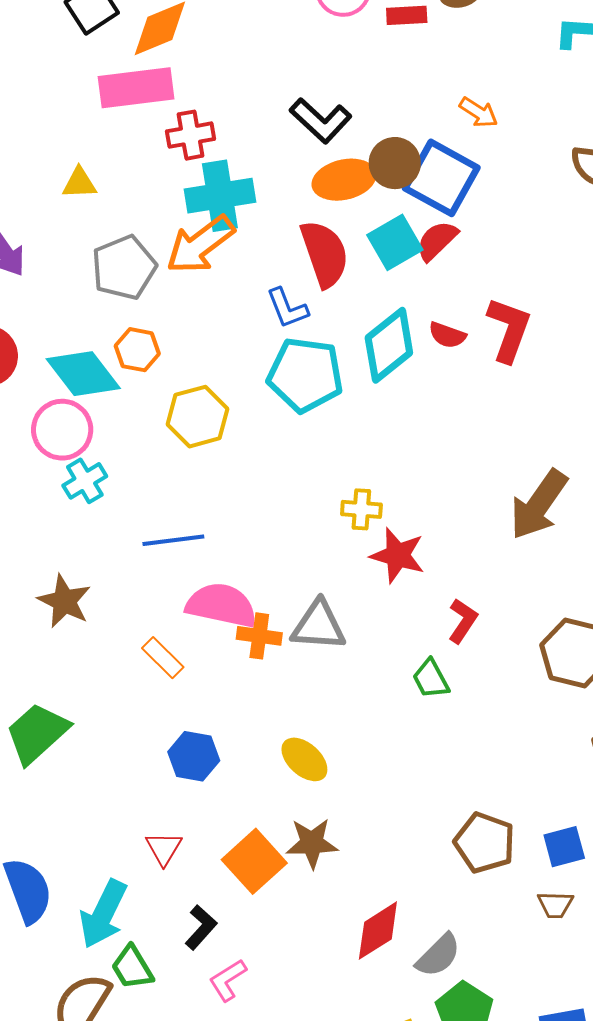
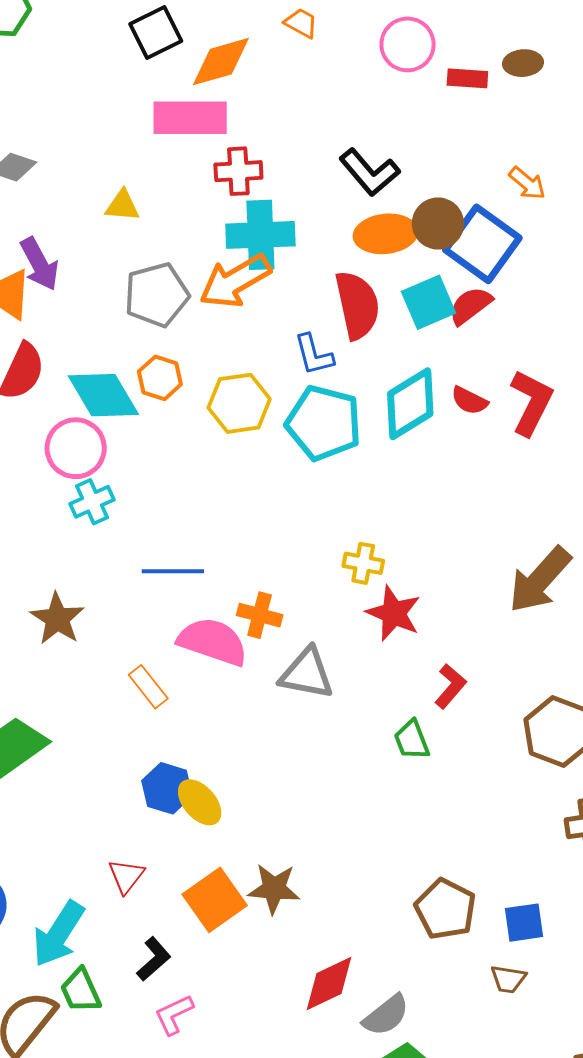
yellow hexagon: (198, 417) -> (239, 403), moved
orange cross: (259, 636) -> (260, 615), moved
yellow ellipse: (304, 759) -> (200, 802), moved

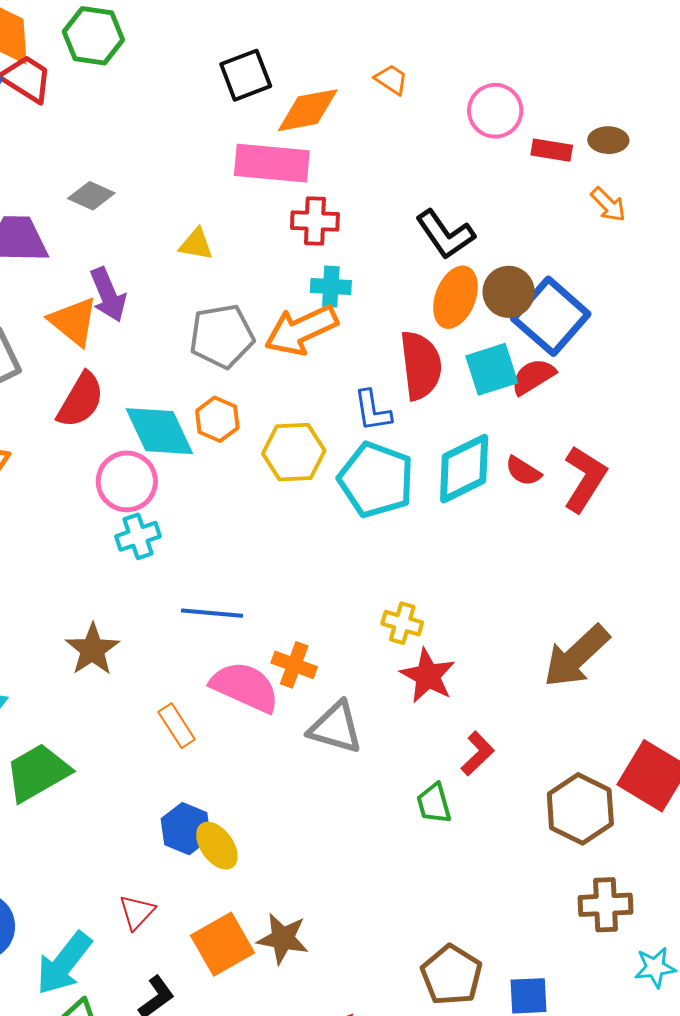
orange arrow: (527, 183) -> (608, 205), moved
orange ellipse: (386, 234) -> (455, 297), turned -68
cyan cross: (260, 235) -> (331, 286), size x0.6

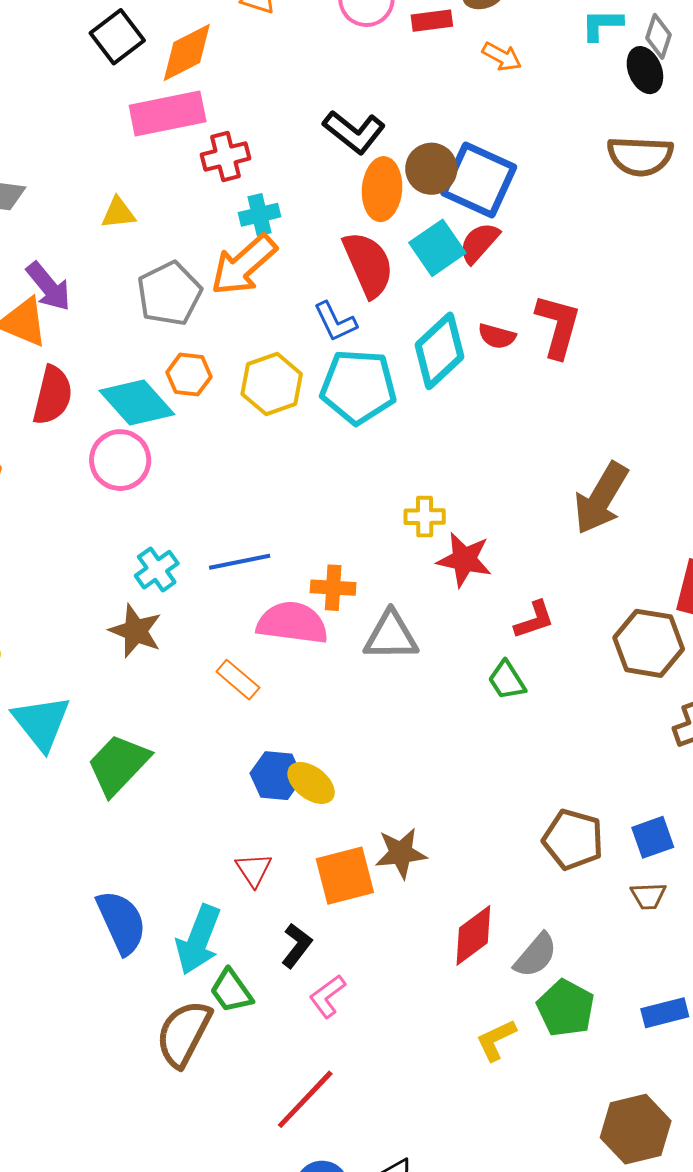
cyan cross: (138, 536) -> (157, 570), moved
red L-shape: (477, 754) -> (534, 620), turned 42
orange square: (223, 944) -> (345, 876), turned 32

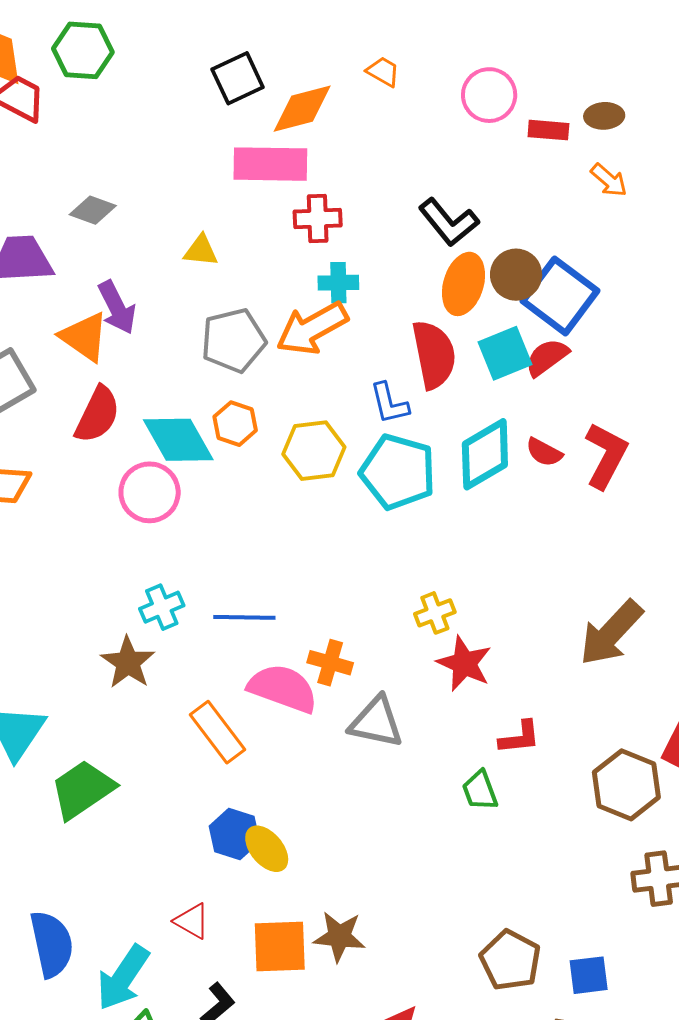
yellow cross: (425, 517) -> (435, 613), turned -33
orange rectangle: (238, 680) -> (218, 732), size x1.4
red triangle: (254, 870) -> (192, 921), turned -39

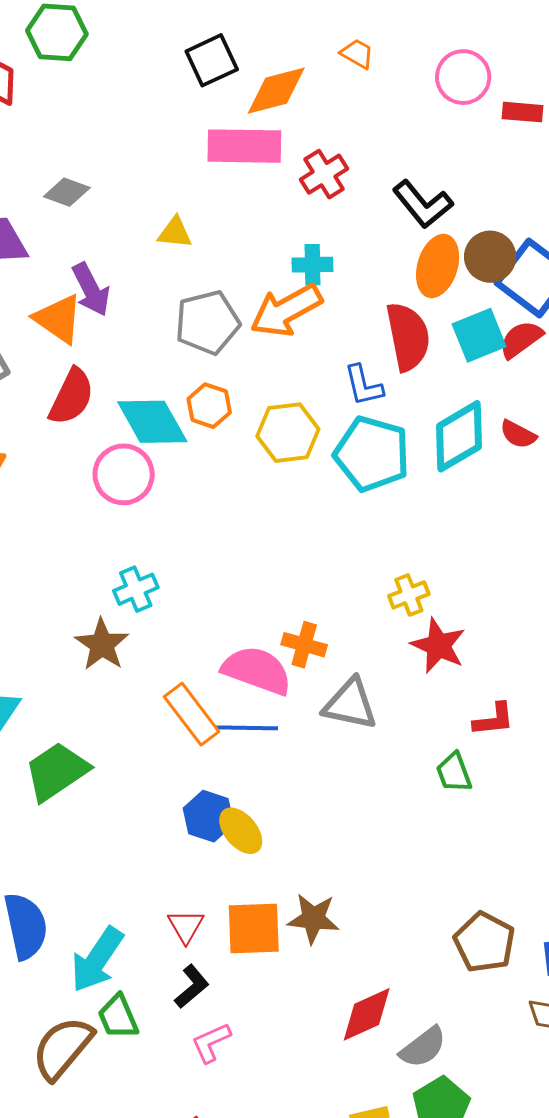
red cross: (318, 219) -> (324, 174), moved, turned -30
blue line: (244, 617) -> (247, 728), moved
red triangle: (192, 921) -> (186, 926), moved, turned 30

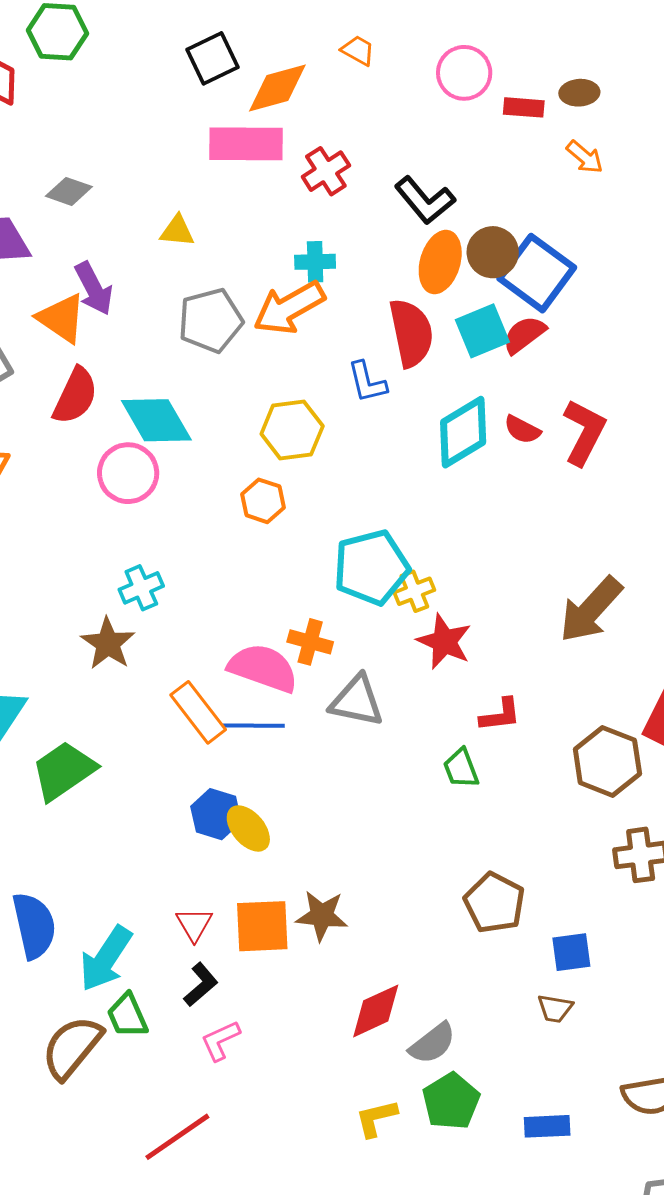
orange hexagon: (209, 406) -> (263, 501), moved
cyan pentagon: (372, 454) -> (371, 567), moved, turned -30
brown pentagon: (484, 942) -> (494, 903), moved

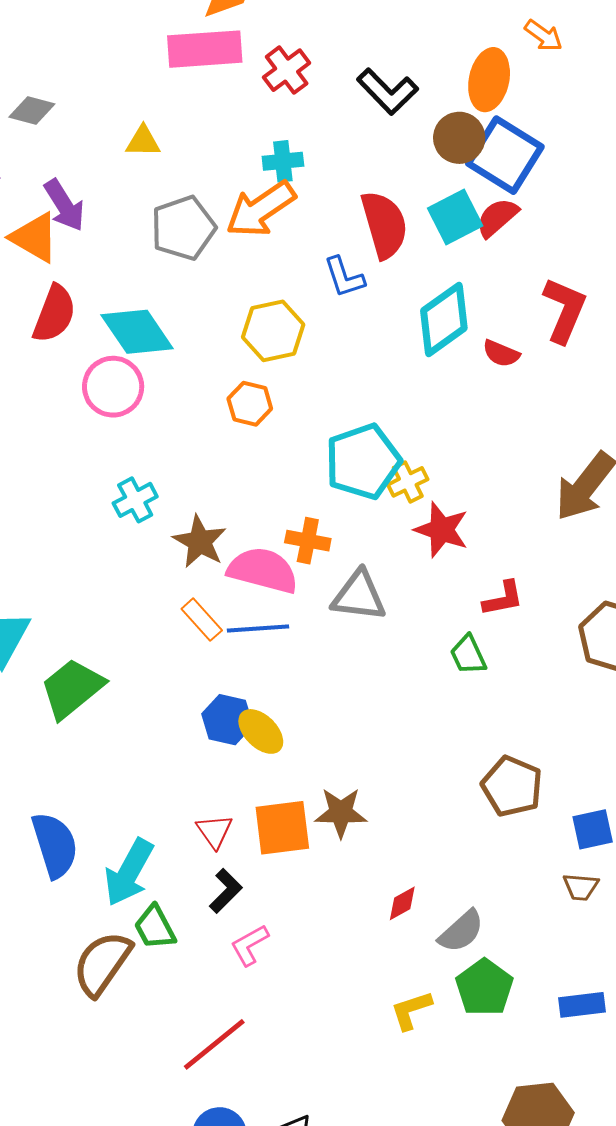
orange ellipse: (440, 262) -> (489, 80), moved
red semicircle: (522, 430) -> (501, 353), moved
brown star: (108, 643) -> (200, 542), moved
orange rectangle: (198, 712) -> (202, 620), size x0.7
red diamond: (376, 1011) -> (402, 903), size x0.6

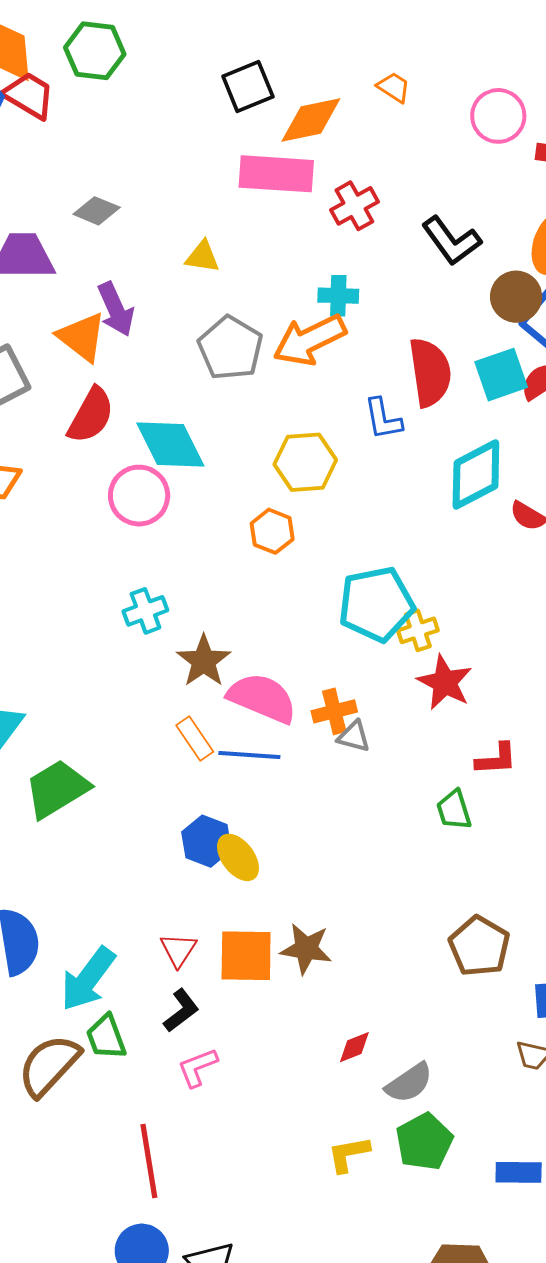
gray pentagon: (183, 228) -> (230, 348), turned -30
orange cross: (308, 541) -> (334, 711), moved, turned -33
gray triangle: (359, 596) -> (354, 736), size x0.6
red line: (214, 1044) -> (149, 1161), turned -68

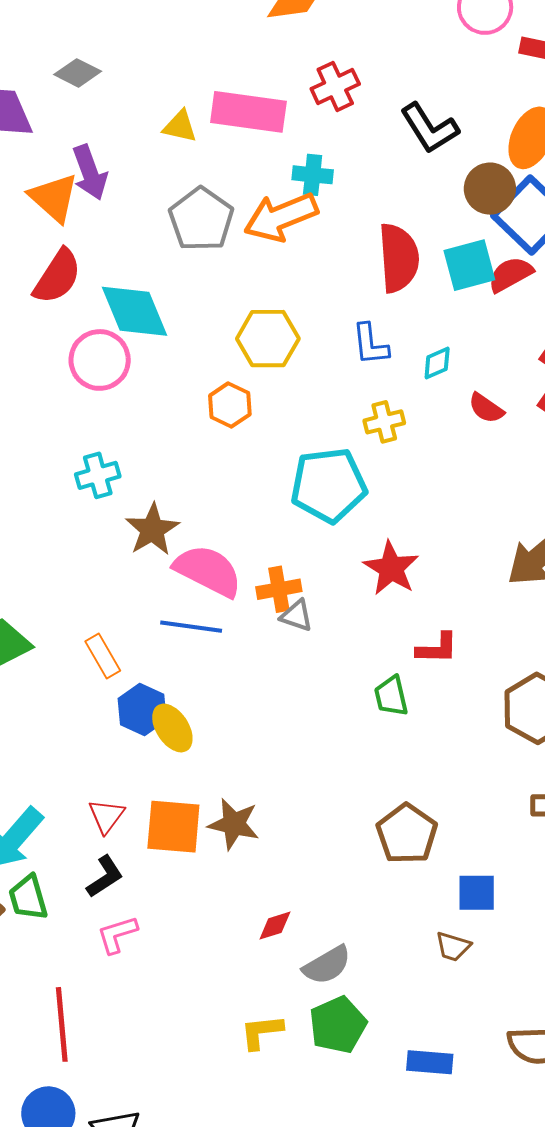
pink rectangle: (276, 174) -> (248, 112), moved
blue L-shape: (383, 419) -> (370, 344), moved
cyan diamond: (476, 474) -> (437, 363), size x0.5
yellow cross: (418, 630) -> (384, 422), moved
orange rectangle: (195, 738) -> (103, 656), moved

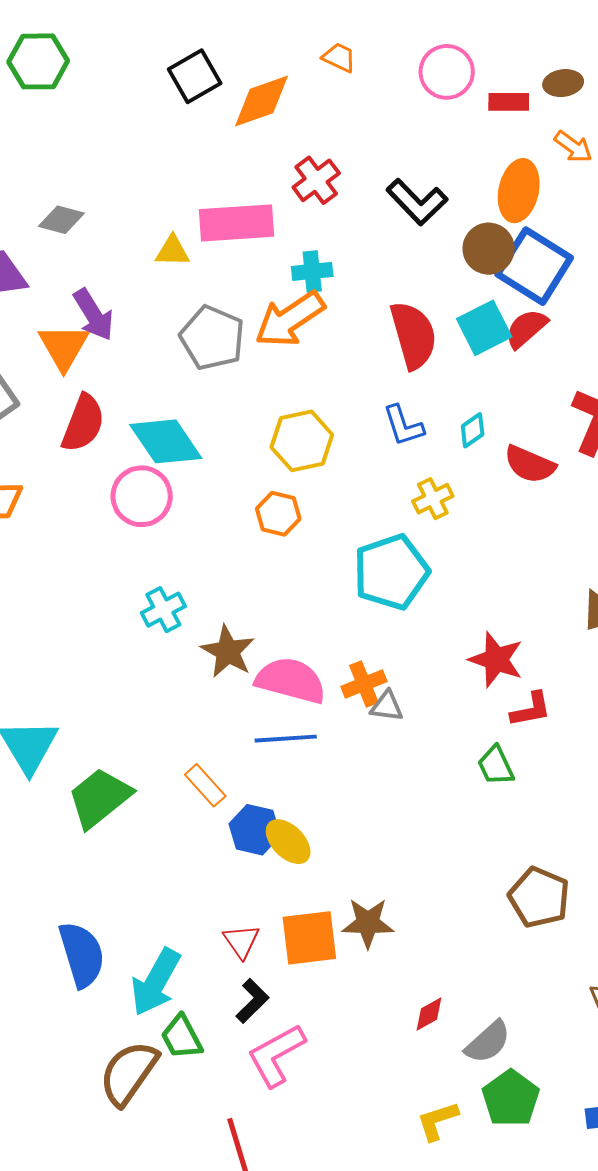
orange triangle: (54, 198) -> (64, 347), turned 30
red semicircle: (486, 408) -> (530, 464), size x1.4
red star: (391, 568) -> (496, 660), moved
pink L-shape: (117, 935) -> (276, 1055), size x1.5

